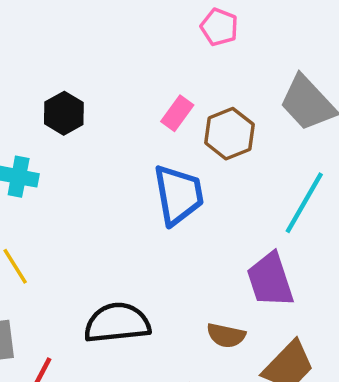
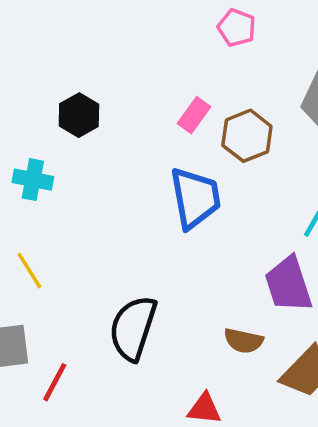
black semicircle: (117, 323) -> (133, 328), turned -66

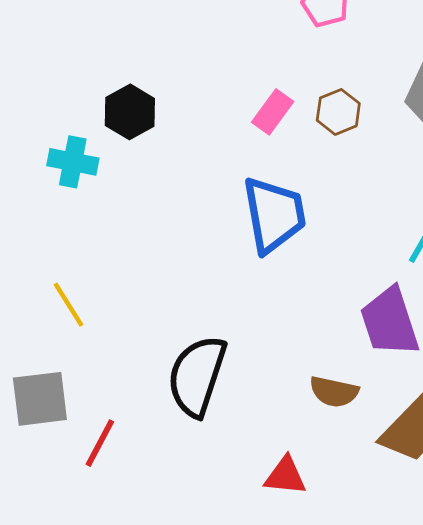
brown hexagon: (247, 136) -> (338, 112), moved, size x0.7
cyan cross: (33, 180) -> (73, 162), moved

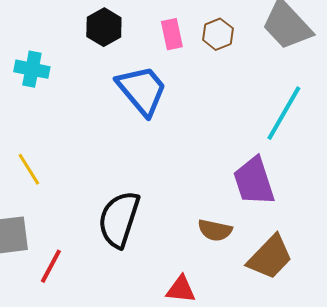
black hexagon: (130, 112) -> (104, 27), moved
pink rectangle: (273, 112) -> (172, 34), turned -48
blue trapezoid: (274, 215) -> (142, 90), moved, turned -30

